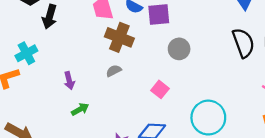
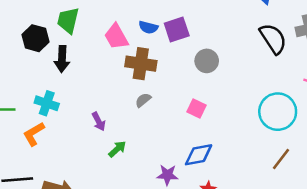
cyan cross: (26, 53) -> (47, 103), turned -30
cyan circle: (208, 118) -> (278, 112), moved

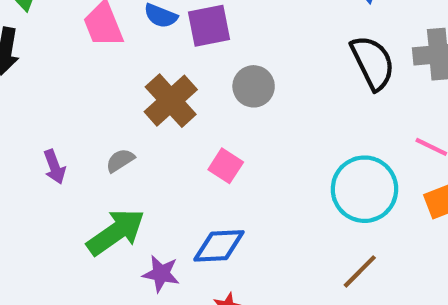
brown cross: (141, 64) -> (171, 101), moved, turned 32
gray semicircle: (143, 100) -> (120, 160), moved
green arrow: (117, 149) -> (116, 232), moved, size x1.8

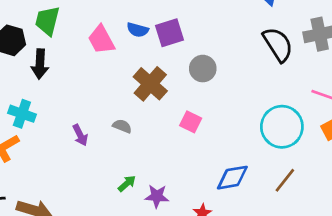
gray semicircle: (120, 160) -> (122, 126), turned 60
green arrow: (116, 232) -> (127, 184), moved, size x0.5
blue diamond: (219, 246) -> (232, 178), moved

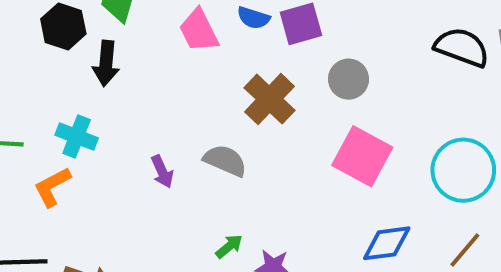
black semicircle: (278, 44) -> (462, 47), turned -39
pink square: (191, 122) -> (362, 156), moved, size x1.8
gray semicircle: (122, 126) -> (225, 160), size x1.5

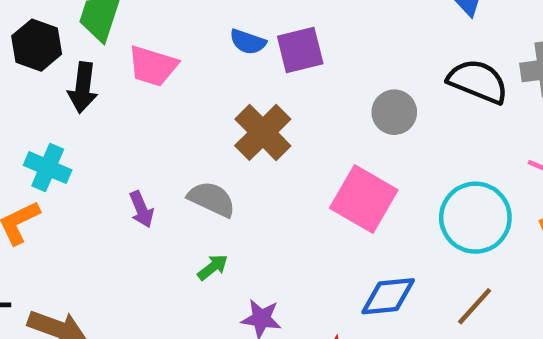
pink trapezoid: (199, 31) -> (153, 66), moved, turned -48
gray circle: (349, 79) -> (394, 112), moved
green arrow: (229, 246) -> (213, 267), moved

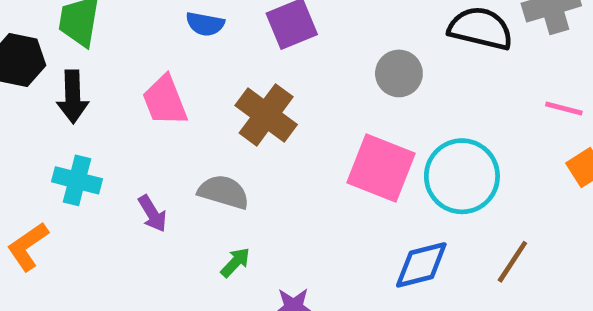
blue semicircle: (248, 42) -> (205, 24), moved
pink trapezoid: (153, 66) -> (165, 101), moved, turned 60
cyan cross: (48, 168) -> (77, 180), moved
cyan circle: (475, 218) -> (462, 176), moved

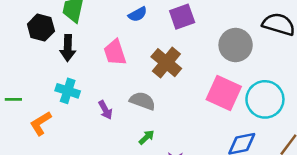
blue semicircle: (205, 24) -> (138, 14), turned -42
gray circle: (399, 73) -> (236, 45), size x1.4

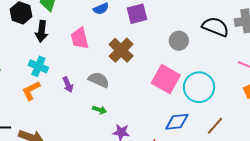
gray circle: (236, 45) -> (179, 41), size x0.7
orange L-shape: (41, 123) -> (31, 91), moved
green arrow: (146, 137) -> (100, 110), turned 56

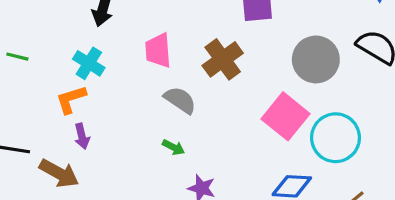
pink trapezoid: (80, 38) -> (158, 50), moved
gray circle: (179, 41) -> (316, 59), size x1.5
purple arrow: (68, 85) -> (82, 136), moved

